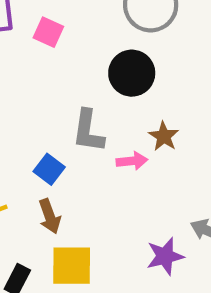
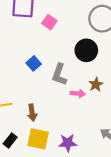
blue square: (49, 169) -> (34, 63), moved
purple star: (165, 256) -> (68, 143), moved

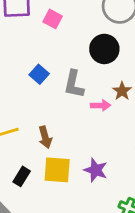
purple star: (68, 143) -> (96, 170), turned 30

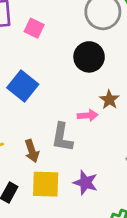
blue square: (39, 74) -> (23, 86), size x1.5
gray L-shape: (74, 84) -> (62, 137), moved

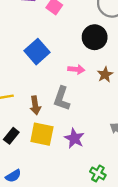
pink arrow: (88, 115) -> (76, 69), moved

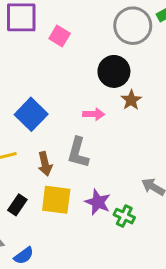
blue square: (37, 52) -> (31, 114), moved
brown star: (105, 75) -> (131, 100), moved
green cross: (98, 173) -> (124, 216), moved

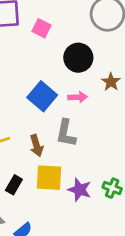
black circle: (114, 71) -> (78, 58), moved
blue square: (31, 114) -> (42, 96), moved
purple star: (98, 202) -> (80, 190), moved

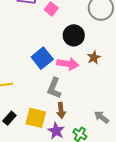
pink arrow: (78, 97) -> (68, 64), size x1.5
brown arrow: (36, 146) -> (61, 110), moved

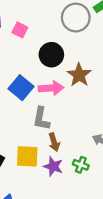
brown star: (94, 57) -> (79, 75), size x1.5

